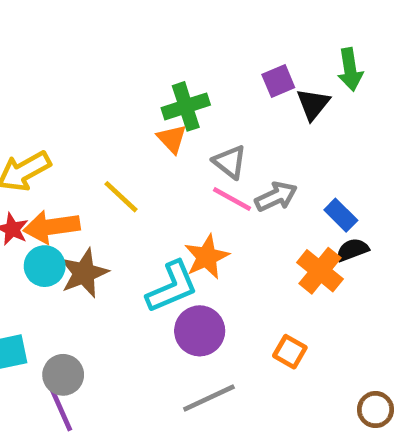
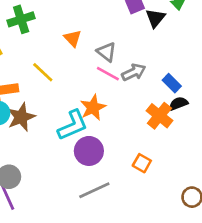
green cross: (186, 106) -> (21, 19), moved

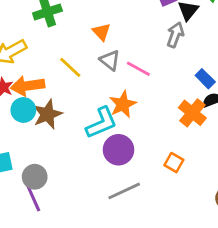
gray triangle: (107, 52) -> (110, 60), moved
gray arrow: (134, 72) -> (175, 35), moved, turned -45

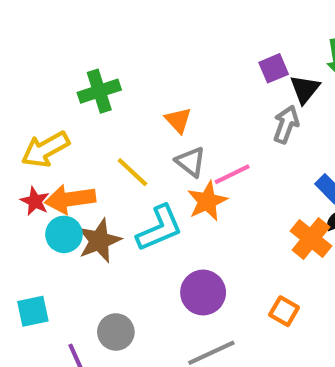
pink line: (138, 69) -> (232, 174), turned -55
orange star: (123, 104) -> (207, 201), moved
cyan L-shape: (101, 123) -> (159, 228), moved
gray circle: (35, 177) -> (116, 332), moved

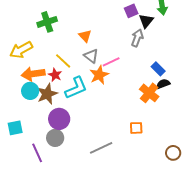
red star: (35, 201) -> (55, 75), moved
purple circle: (203, 293) -> (59, 119), moved
orange square: (284, 311) -> (136, 128), turned -32

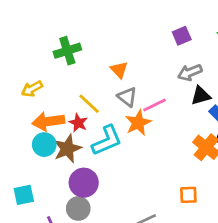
black triangle: (146, 21) -> (201, 96), moved, turned 35
gray arrow: (137, 38) -> (190, 72), turned -132
yellow arrow: (21, 50) -> (32, 89), size x0.7

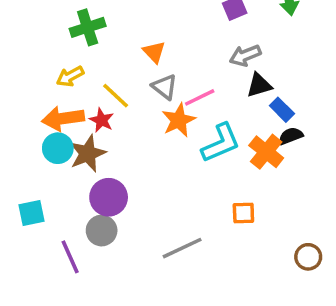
yellow arrow: (32, 89) -> (70, 76), moved
cyan L-shape: (107, 140) -> (221, 143), moved

